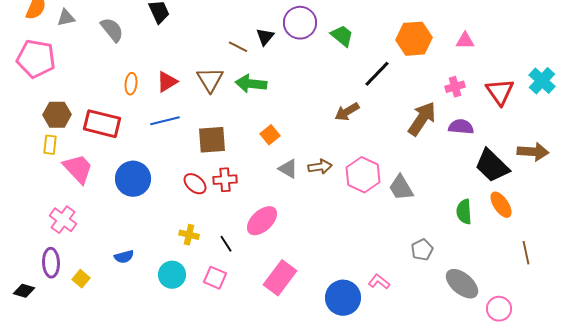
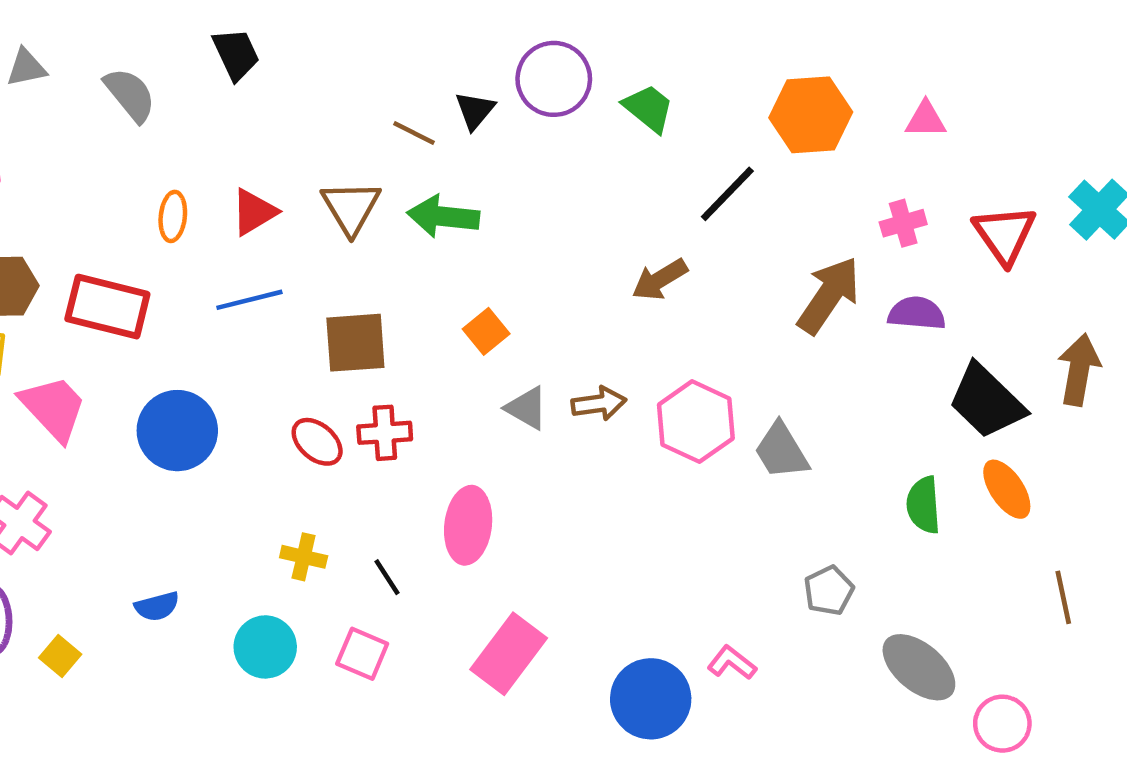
brown arrow: (533, 152) -> (1079, 370), turned -84
pink ellipse: (262, 221) -> (468, 525), turned -40

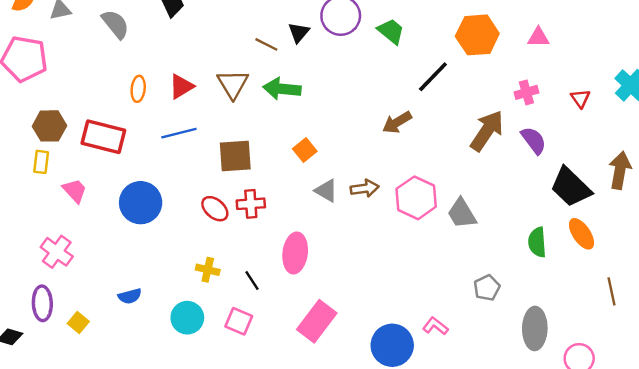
red triangle: (1005, 234) -> (580, 98), size x0.6
purple semicircle: (917, 313) -> (534, 140), turned 48
pink trapezoid: (53, 408) -> (75, 191), size x0.7
gray ellipse: (919, 667) -> (535, 328), turned 51

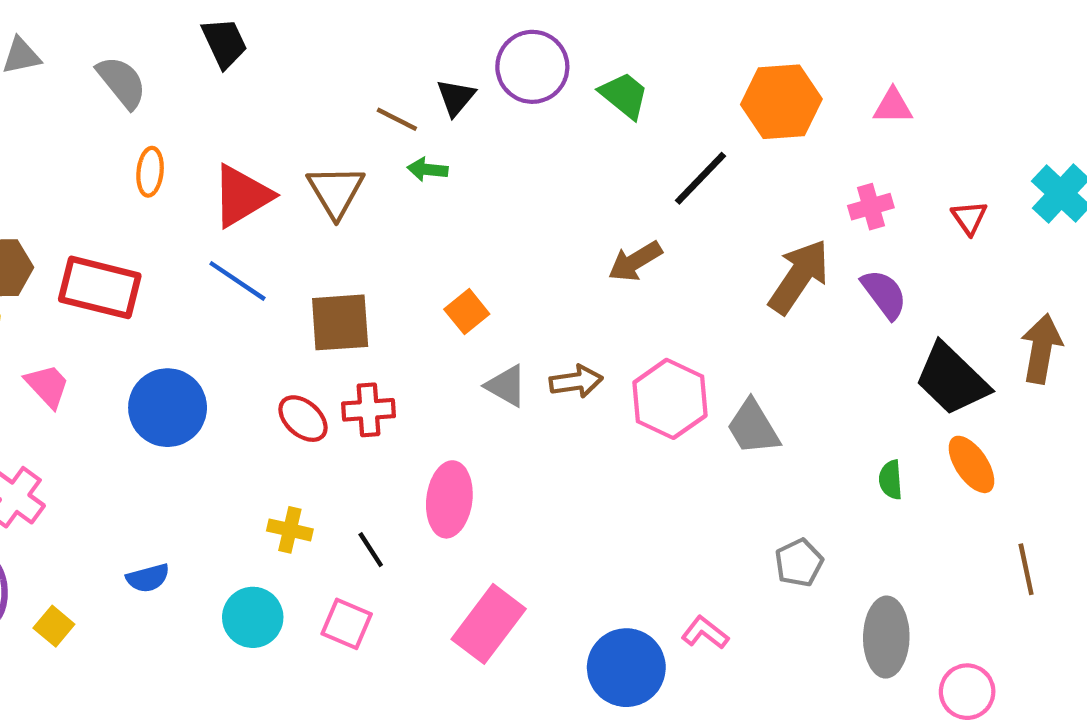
red triangle: (181, 86) -> (242, 196), size x1.4
orange ellipse: (138, 89) -> (150, 172), moved
green arrow: (282, 89) -> (427, 170), moved, size x0.6
blue line: (179, 133) -> (237, 281), turned 48
green semicircle: (537, 242) -> (891, 480), size x0.7

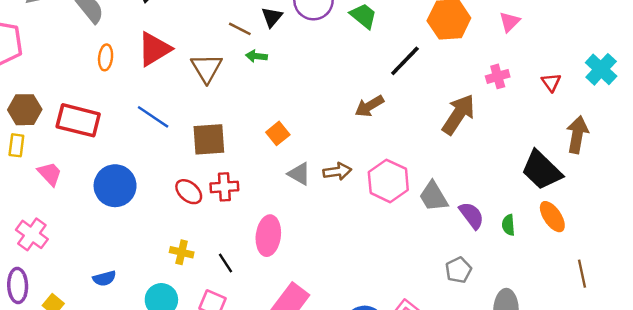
pink triangle: (893, 106) -> (510, 22), turned -45
red triangle: (242, 196) -> (154, 49), moved
purple semicircle: (884, 294) -> (472, 215), moved
brown arrow: (1041, 349) -> (577, 135), moved

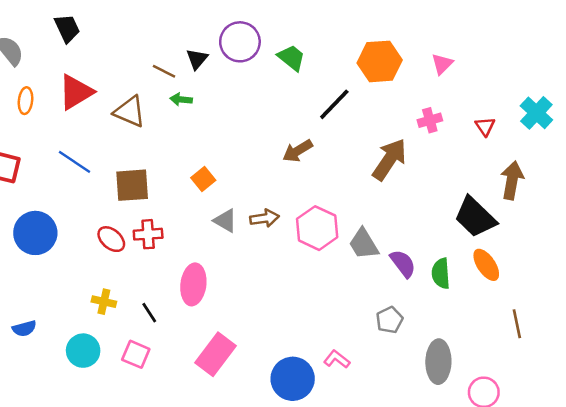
brown triangle: (207, 68) -> (130, 112), turned -36
green semicircle: (508, 225) -> (441, 273), size x1.4

